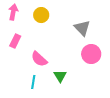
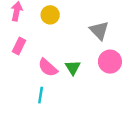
green triangle: (60, 76) -> (73, 68), moved

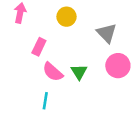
yellow circle: (50, 15) -> (67, 17), moved
pink rectangle: (19, 46) -> (39, 47), moved

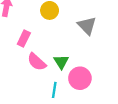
pink circle: (118, 66) -> (80, 78), moved
cyan line: (45, 101) -> (54, 90), moved

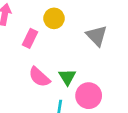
pink rectangle: (24, 38) -> (30, 38), moved

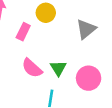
gray triangle: (97, 36) -> (86, 29), turned 35
pink circle: (89, 96) -> (89, 78), moved

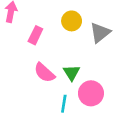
yellow circle: (46, 13) -> (72, 21), moved
pink circle: (89, 78) -> (91, 93), moved

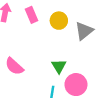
pink rectangle: (35, 35) -> (31, 15), moved, turned -49
pink semicircle: (44, 73) -> (14, 66), moved

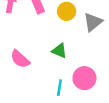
green triangle: (59, 66) -> (59, 51), moved, turned -35

